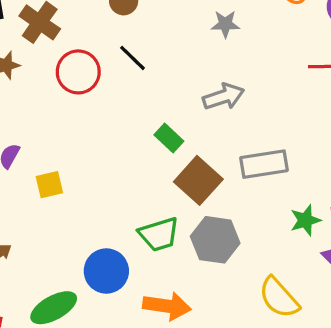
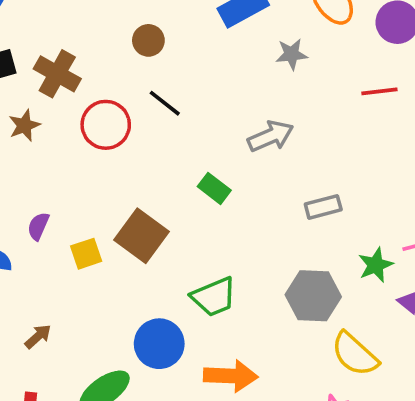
gray star: (225, 24) -> (292, 54), moved
gray rectangle: (264, 164) -> (323, 207), size x0.7
brown square: (198, 180) -> (142, 236), moved
gray hexagon: (215, 240) -> (313, 296), moved

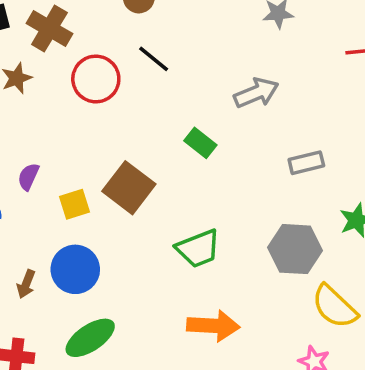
brown arrow: (38, 336) -> (26, 284), turned 152
blue circle: (159, 344) -> (75, 269), moved

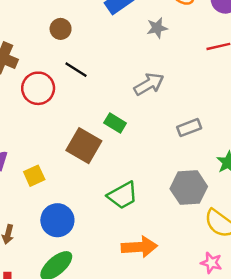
brown square: (129, 188) -> (84, 146), moved
blue circle: (75, 269) -> (57, 220), moved

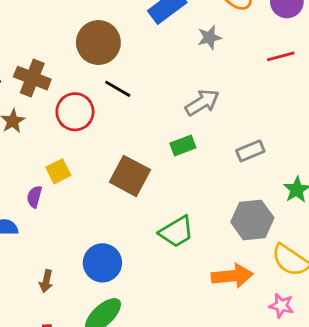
brown circle: (61, 29) -> (98, 43), size x1.8
green rectangle: (115, 123) -> (183, 146), moved, turned -50
yellow square: (34, 176) -> (58, 171), moved
orange arrow: (139, 247) -> (232, 276), moved

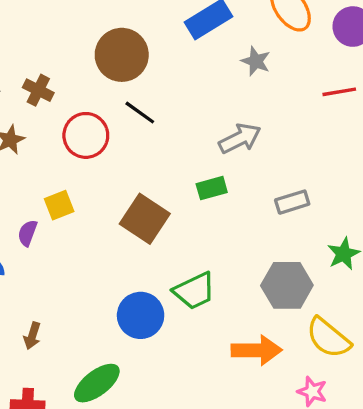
gray star: (209, 37) -> (256, 61), turned 30
brown cross: (32, 78) -> (38, 90), size x0.7
blue circle: (102, 263) -> (141, 315), moved

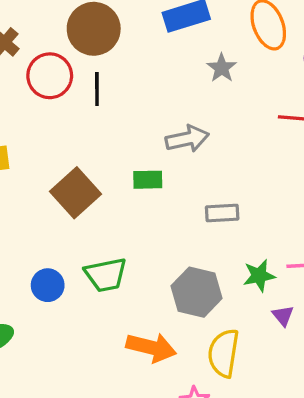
black line: (140, 113) -> (97, 89), turned 40
red circle: (86, 135) -> (50, 76), moved
blue circle: (141, 315) -> (48, 285), size x0.7
yellow semicircle: (328, 338) -> (224, 353), turned 45

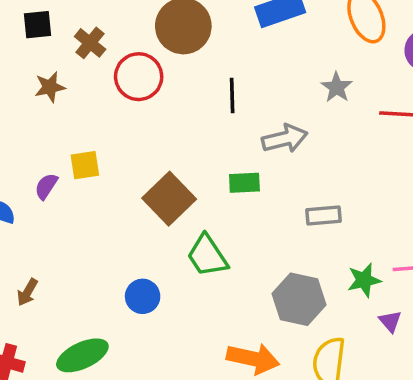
gray star: (222, 68) -> (337, 87), moved
black line: (97, 89) -> (232, 95), moved
green trapezoid: (106, 275) -> (207, 256), moved, turned 69

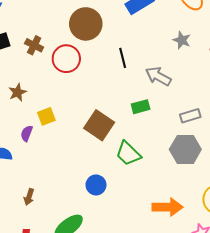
brown star: (50, 87) -> (18, 92), moved
gray arrow: (285, 139) -> (158, 76), turned -125
gray hexagon: (299, 299) -> (185, 149), moved

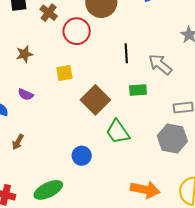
black line: (123, 58) -> (126, 53), moved
yellow square: (46, 116) -> (64, 73), moved
purple semicircle: (27, 133) -> (26, 95), turned -98
brown arrow: (29, 197) -> (18, 142), moved

